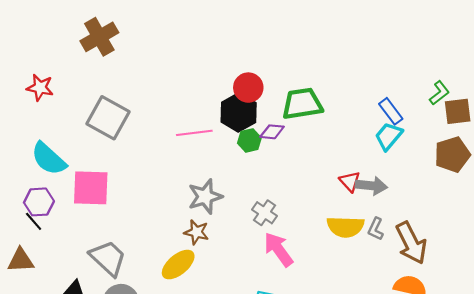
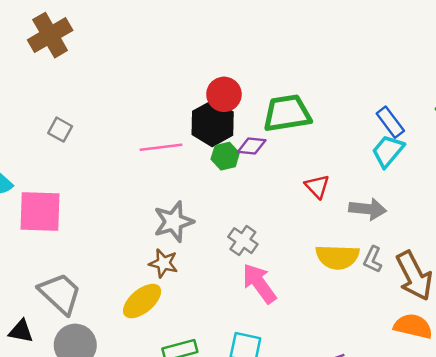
gray square: (108, 118) -> (60, 130), size x0.5
red triangle: (350, 181) -> (317, 186), moved

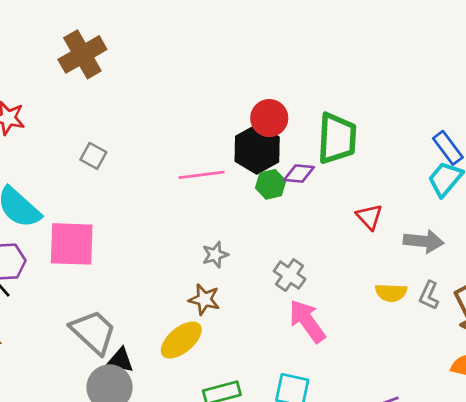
green trapezoid: (287, 113) -> (337, 138), turned 102
gray star: (174, 222) -> (215, 255), size x0.6
yellow semicircle: (337, 257) -> (391, 293), size x0.7
black triangle: (21, 331) -> (120, 360), moved

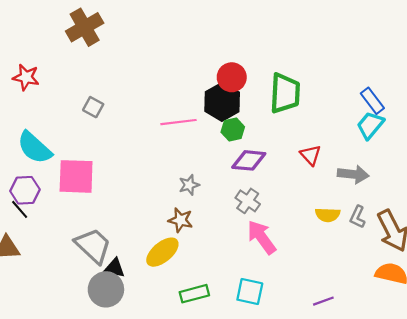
purple diamond: (299, 174) -> (249, 160), moved, size x1.4

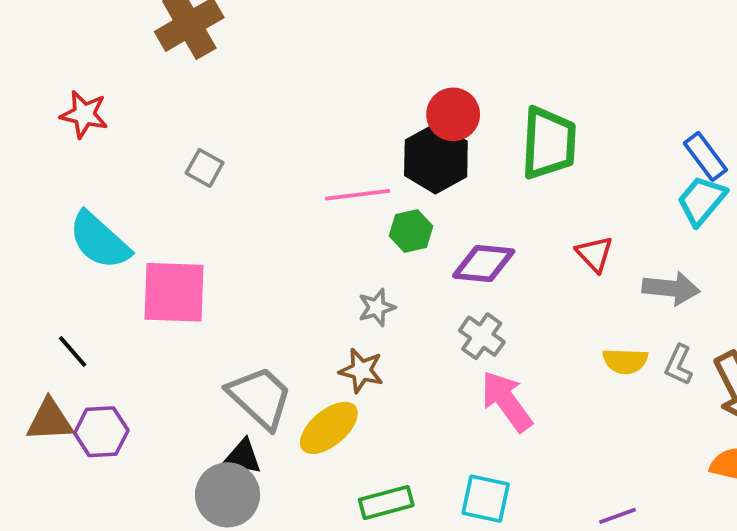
green hexagon: (233, 129) -> (411, 231), moved
purple hexagon: (25, 190) -> (101, 432), moved
gray trapezoid: (93, 246) -> (260, 397), moved

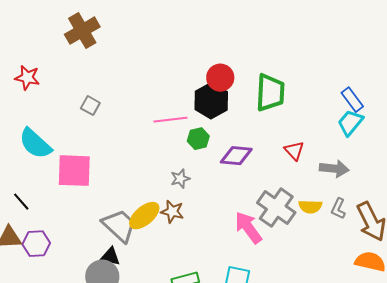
gray cross: (482, 336) -> (276, 208), moved, size x1.6
yellow ellipse: (329, 428) -> (144, 216), moved

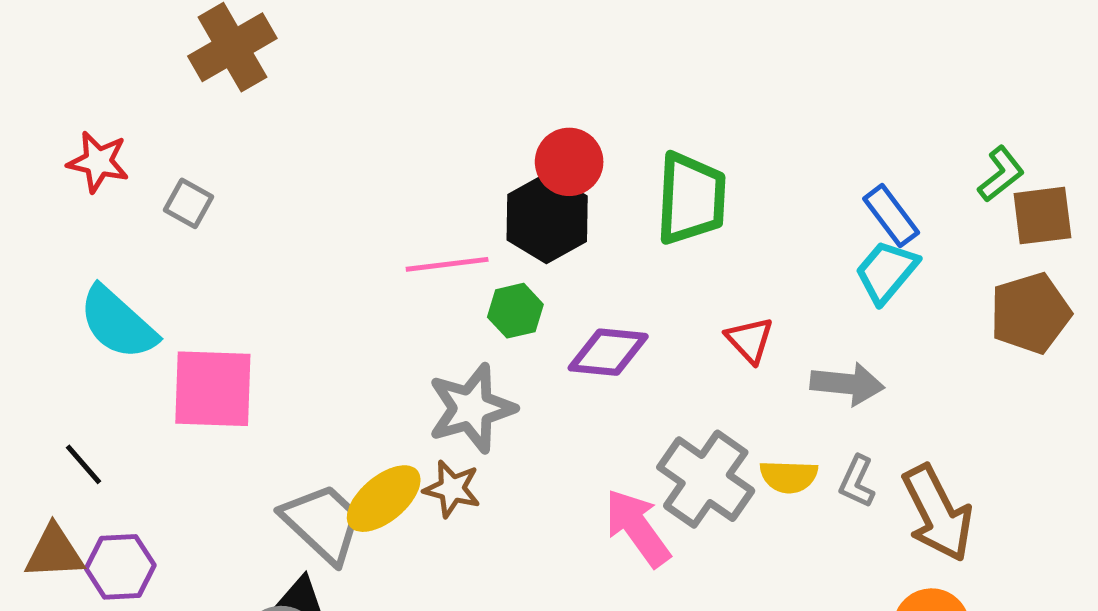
gray square: (90, 106) -> (188, 203), moved
gray star: (180, 179) -> (472, 408), size x1.8

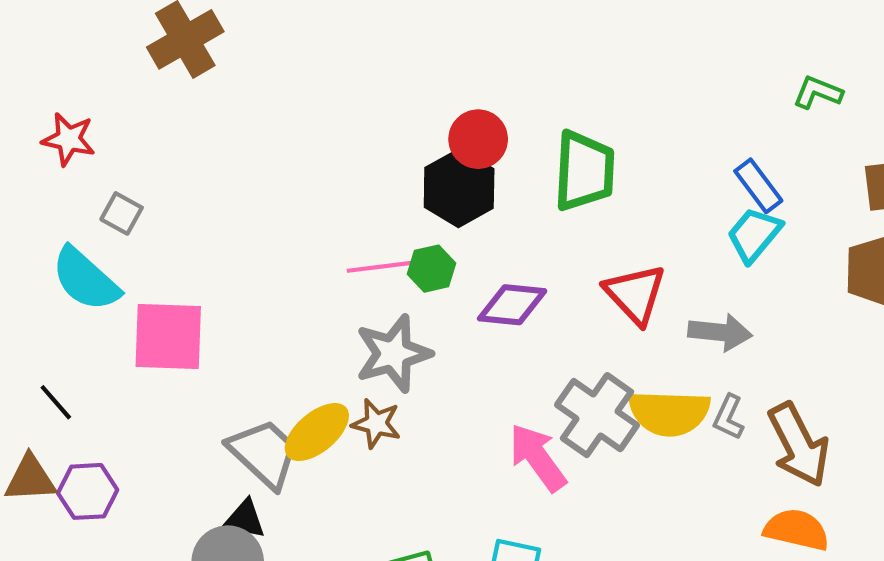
green L-shape: (1001, 174) -> (818, 92), moved, turned -120
gray square: (188, 203) -> (122, 213), moved
pink line: (447, 264) -> (383, 266), moved
red triangle: (750, 340) -> (635, 294), size x1.5
yellow semicircle: (789, 477) -> (669, 413), size x1.6

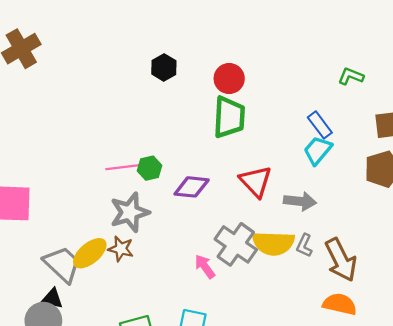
red circle: (478, 139) -> (229, 79), moved
black hexagon: (459, 188) -> (164, 67), moved, size x0.7
pink arrow: (538, 458) -> (205, 267), size x0.7

